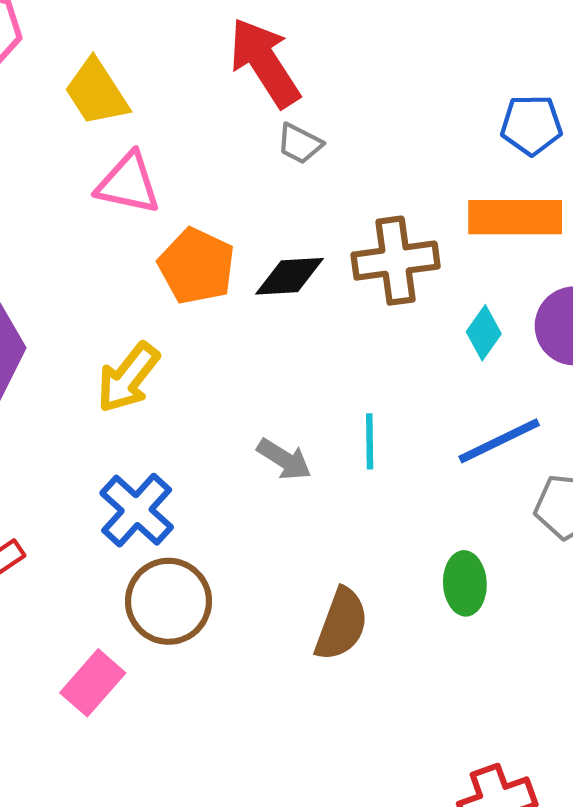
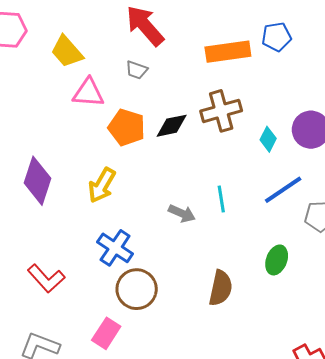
gray trapezoid: (300, 144) -> (137, 70), moved
orange rectangle: (515, 217) -> (228, 52), moved
green ellipse: (465, 583) -> (277, 260), turned 32

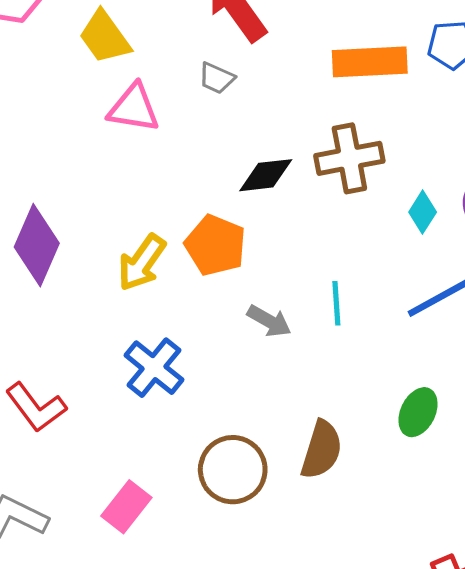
orange pentagon: (127, 127) -> (215, 245), moved
brown circle: (137, 289) -> (233, 470), moved

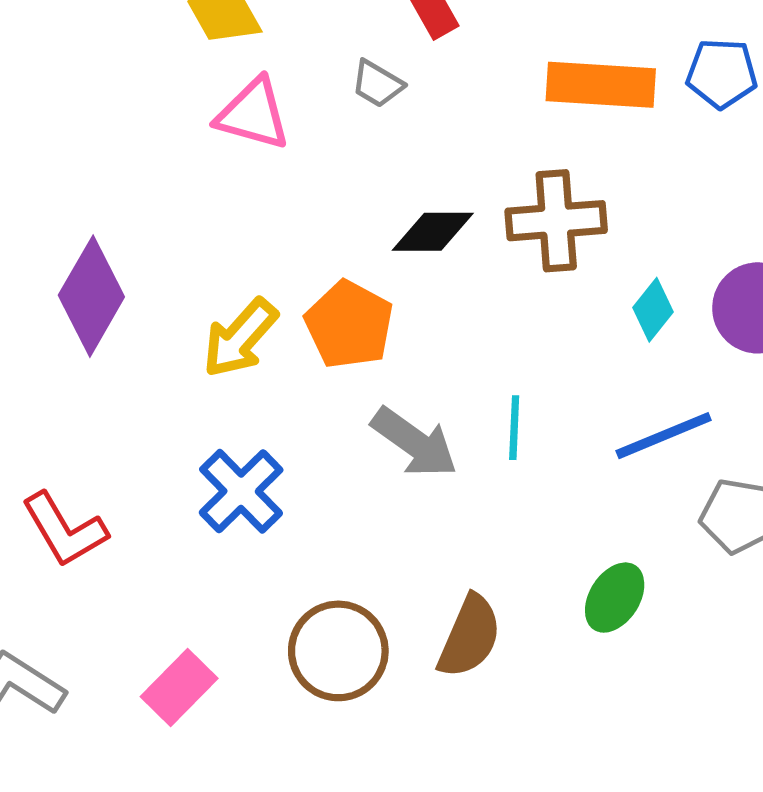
gray arrow: (269, 321) -> (415, 443), size x1.4

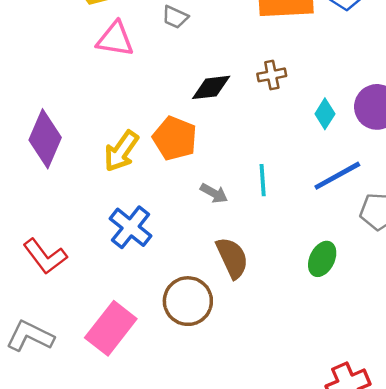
brown cross: (556, 221) -> (272, 75), size x0.6
gray arrow: (415, 443) -> (214, 193), size x0.6
brown semicircle: (470, 636) -> (232, 258), moved, turned -42
pink rectangle: (179, 687) -> (111, 328), size x1.4

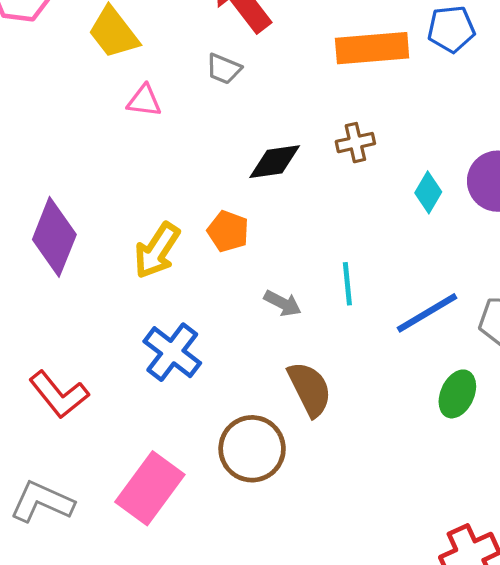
pink triangle: (115, 39) -> (144, 101), size x0.7
orange pentagon: (175, 138) -> (228, 231), size x0.7
blue line: (337, 176) -> (427, 313), moved
green ellipse: (322, 259) -> (457, 394), moved

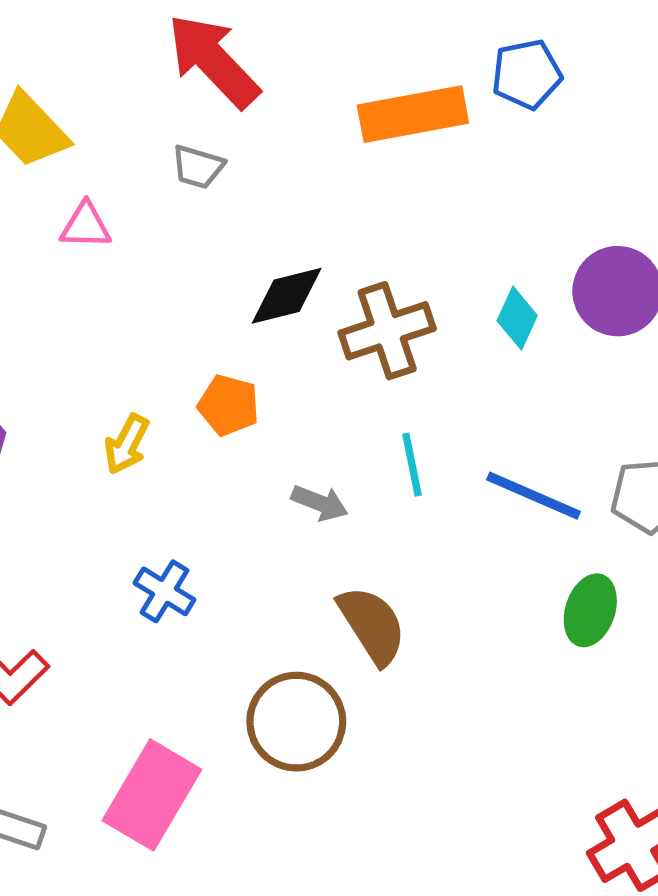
brown cross: (355, 143) -> (387, 331), moved, size x1.6
yellow arrow: (157, 251) -> (127, 444), size x0.7
blue line: (427, 313) -> (534, 496), turned 60
blue cross: (172, 352) -> (164, 591), size x0.7

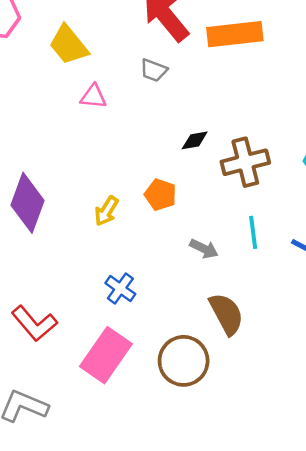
orange rectangle: (413, 114) -> (235, 34), moved
black diamond: (287, 296) -> (195, 140), size x0.7
pink rectangle: (152, 795) -> (106, 355), moved

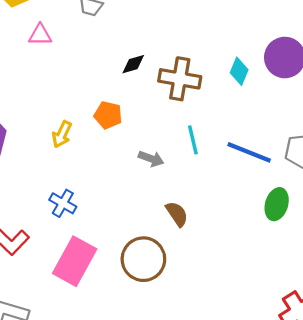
brown cross: (245, 162) -> (180, 79), turned 30
blue cross: (120, 289) -> (63, 203), moved
brown semicircle: (226, 314) -> (177, 214), size x0.7

